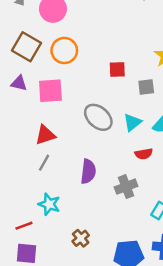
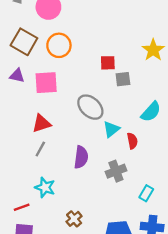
gray square: (146, 87) -> (123, 79), moved
cyan triangle: (132, 122) -> (111, 129), moved
red semicircle: (144, 154) -> (132, 141), turned -91

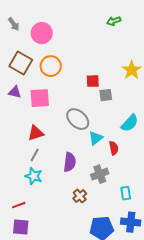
cyan star: (45, 187) -> (34, 176), moved
cyan rectangle: (146, 193) -> (126, 193), turned -40
brown cross: (74, 219) -> (80, 196), moved

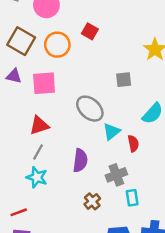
red square: (93, 81) -> (90, 31), moved, turned 32
cyan rectangle: (126, 193) -> (132, 198), moved

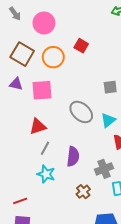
cyan triangle: (112, 131) -> (108, 120), moved
gray line: (38, 152) -> (45, 148), moved
cyan star: (37, 177) -> (46, 174), moved

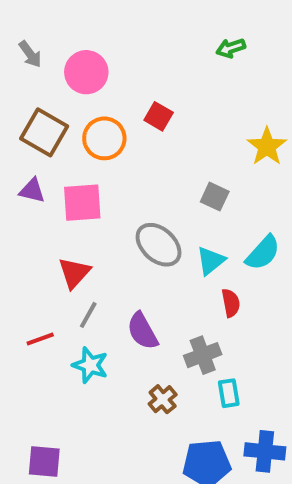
gray square: (110, 87) -> (215, 197), turned 32
red triangle: (38, 126) -> (74, 273), turned -30
purple semicircle: (73, 156) -> (142, 331), turned 144
red line: (20, 201) -> (40, 339), moved

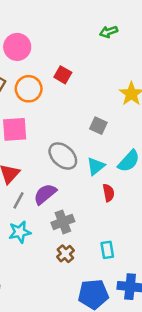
purple semicircle: (142, 331) -> (45, 194), moved, turned 80
gray cross: (203, 355) -> (63, 222), moved
cyan star: (90, 365) -> (20, 232), turned -30

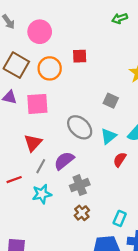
red square: (63, 75) -> (80, 56), turned -32
red semicircle: (109, 193) -> (120, 160), turned -136
cyan rectangle: (107, 250) -> (120, 218), moved, turned 32

